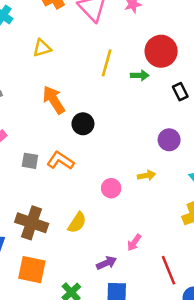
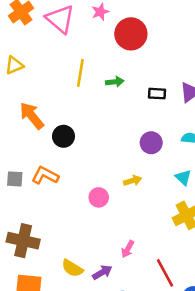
red circle: (161, 51) -> (131, 34), moved
black rectangle: (180, 92) -> (157, 94), turned -54
yellow semicircle: (77, 223) -> (72, 268), moved, turned 95

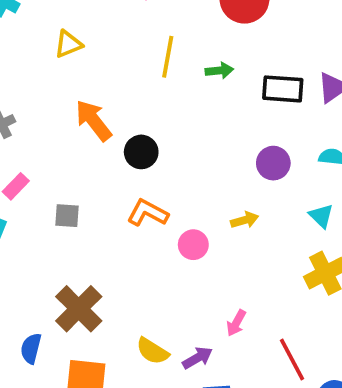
black rectangle: (157, 94) -> (283, 89), size x1.5
orange L-shape: (45, 175) -> (148, 213), moved
brown cross: (23, 241) -> (79, 309), turned 32

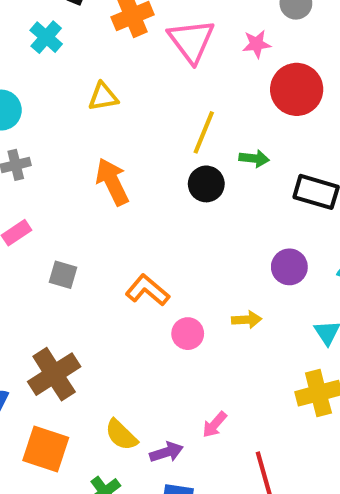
black circle: (141, 152) -> (206, 184), moved

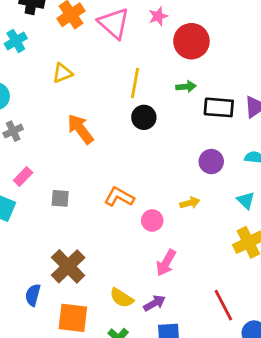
cyan cross: (46, 37) -> (16, 41), turned 30
green arrow: (254, 158) -> (186, 87), moved
pink arrow: (215, 425) -> (166, 263), moved, size x1.4

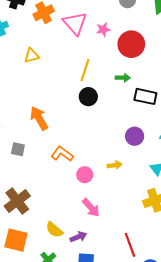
pink star: (158, 16) -> (103, 29), moved
orange arrow: (80, 129) -> (39, 118), moved
pink arrow: (166, 263) -> (91, 208), turned -78

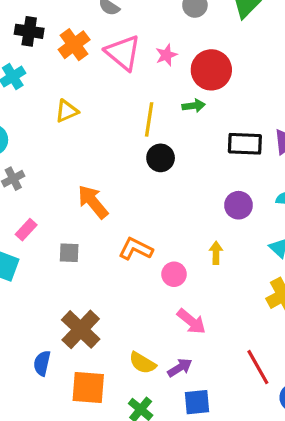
green arrow: (123, 78) -> (194, 106), moved
yellow arrow: (115, 165) -> (216, 253), turned -72

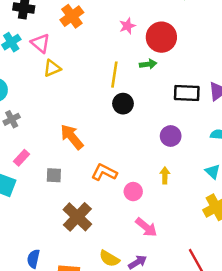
orange cross: (74, 45) -> (72, 16), moved
pink triangle: (123, 53) -> (40, 43), moved, size x0.7
purple circle: (238, 205) -> (171, 136), moved
brown cross: (81, 329) -> (77, 217), moved

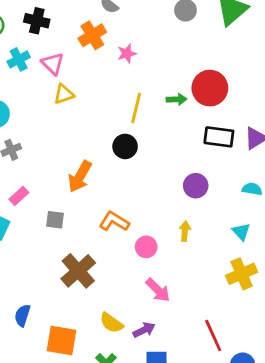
pink star: (127, 26) -> (127, 54), moved
red circle: (161, 37) -> (210, 88), moved
black circle: (123, 104) -> (125, 146), moved
orange arrow: (72, 137) -> (80, 176), turned -116

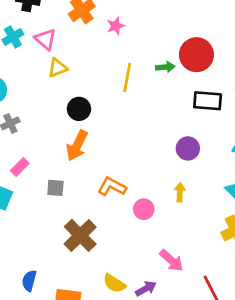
black circle: (125, 146) -> (79, 109), moved
pink arrow: (158, 290) -> (171, 260), moved

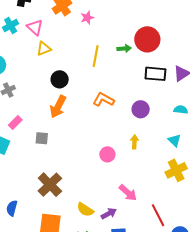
orange L-shape: (112, 187) -> (104, 100), moved
brown cross: (80, 235) -> (50, 185), moved
blue semicircle: (29, 281) -> (12, 208), moved

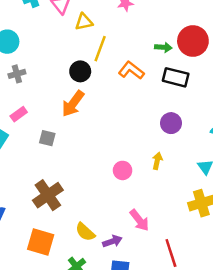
yellow triangle: (44, 49) -> (84, 22), moved
yellow line: (96, 56) -> (100, 49), moved
black rectangle: (155, 74) -> (176, 77), moved
orange L-shape: (104, 100) -> (131, 70), moved

